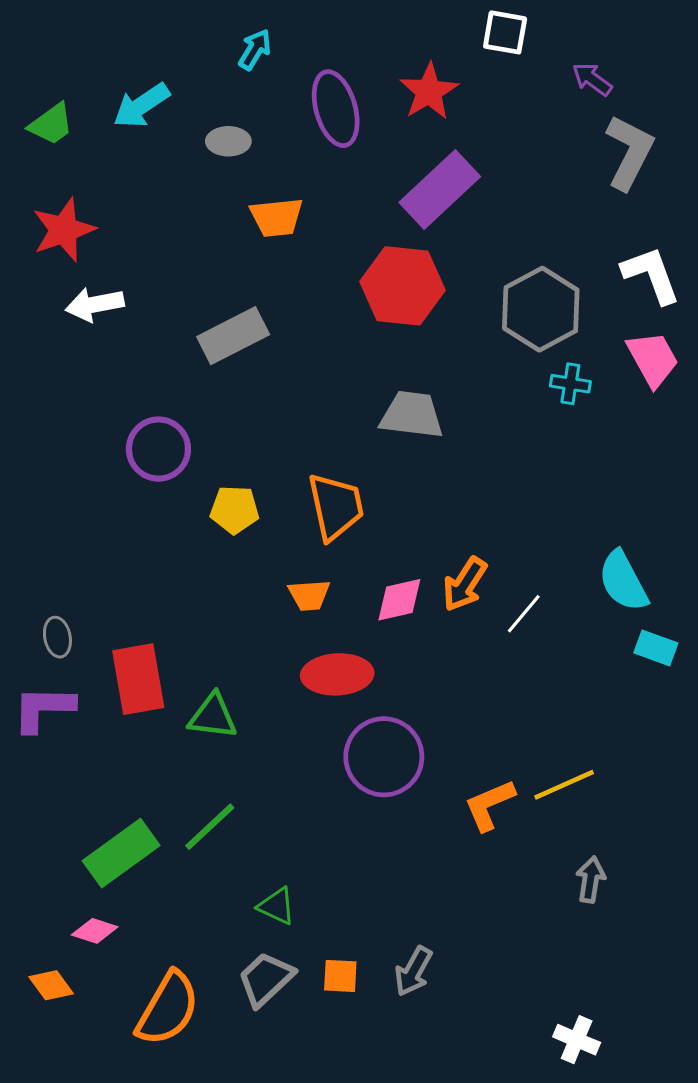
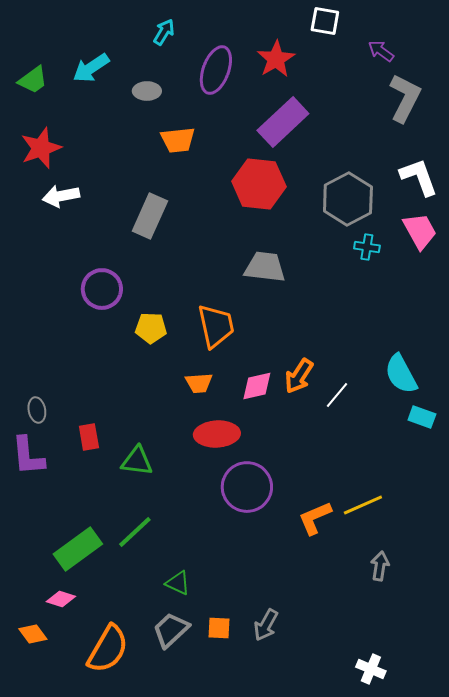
purple ellipse: (336, 109) -> (216, 70), turned 36
gray rectangle: (233, 336) -> (150, 216), turned -39
red rectangle: (138, 679) -> (89, 437), size x0.6
purple L-shape: (43, 709) -> (28, 456), turned -96

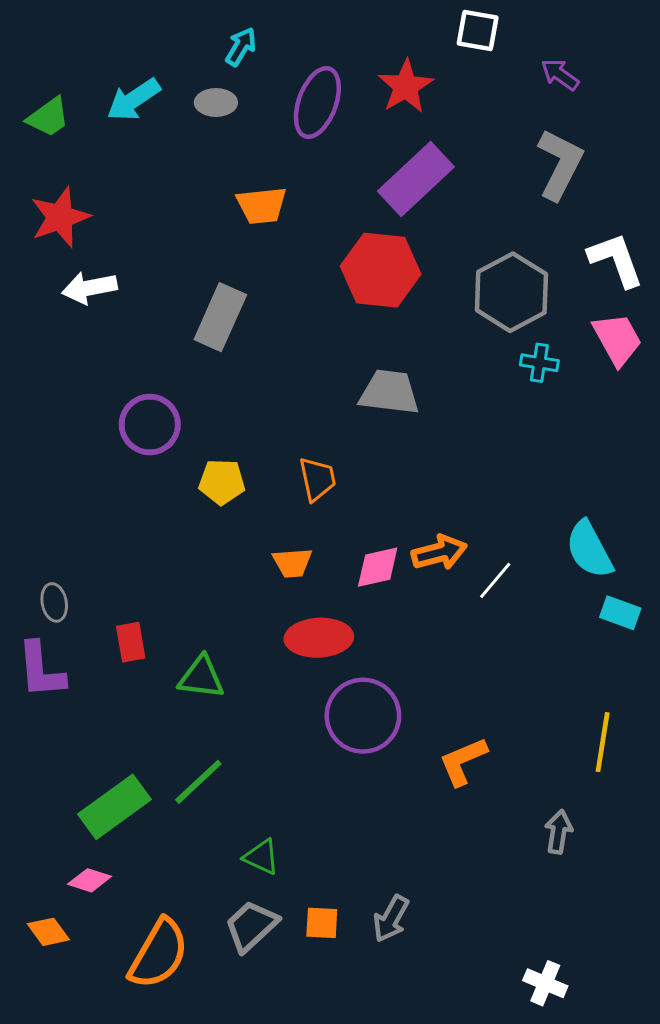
gray ellipse: (147, 91) -> (216, 103), moved
gray L-shape: (405, 98) -> (560, 164), moved
orange trapezoid: (216, 326) -> (317, 479), size x0.7
orange arrow: (299, 376) -> (439, 552), turned -138
yellow line: (363, 505) -> (603, 742), moved, turned -57

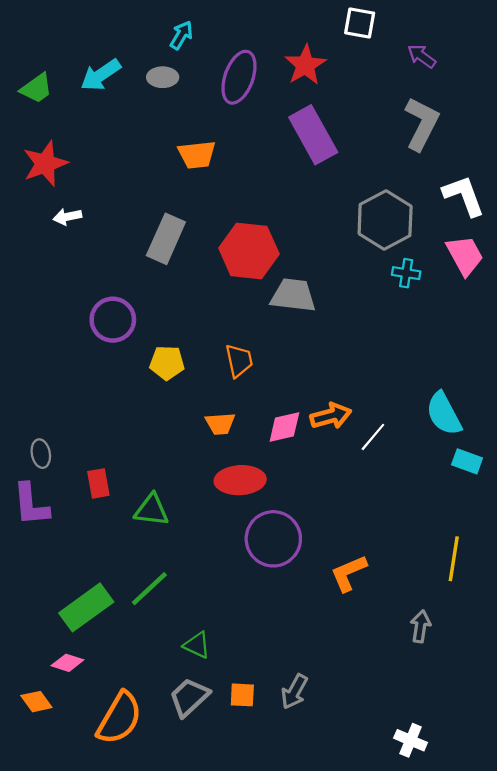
purple rectangle: (416, 179) -> (313, 135), turned -76
red hexagon: (381, 270) -> (249, 251), moved
white arrow: (89, 288) -> (67, 217), size x0.7

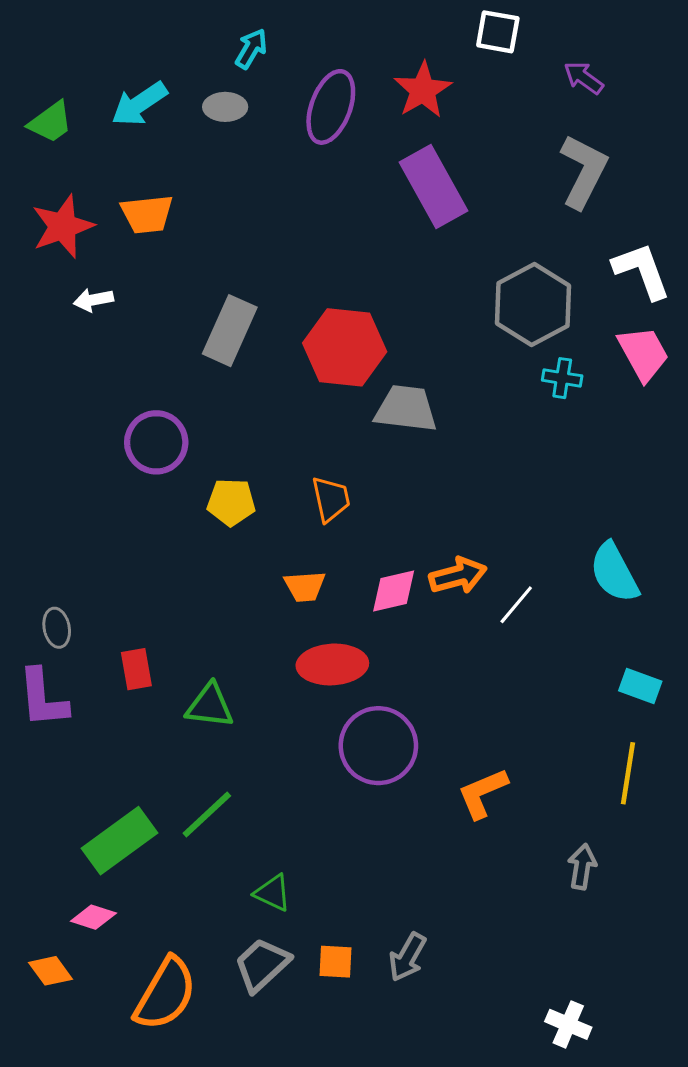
orange trapezoid: (197, 155) -> (147, 214), moved
cyan rectangle: (467, 461) -> (640, 686), moved

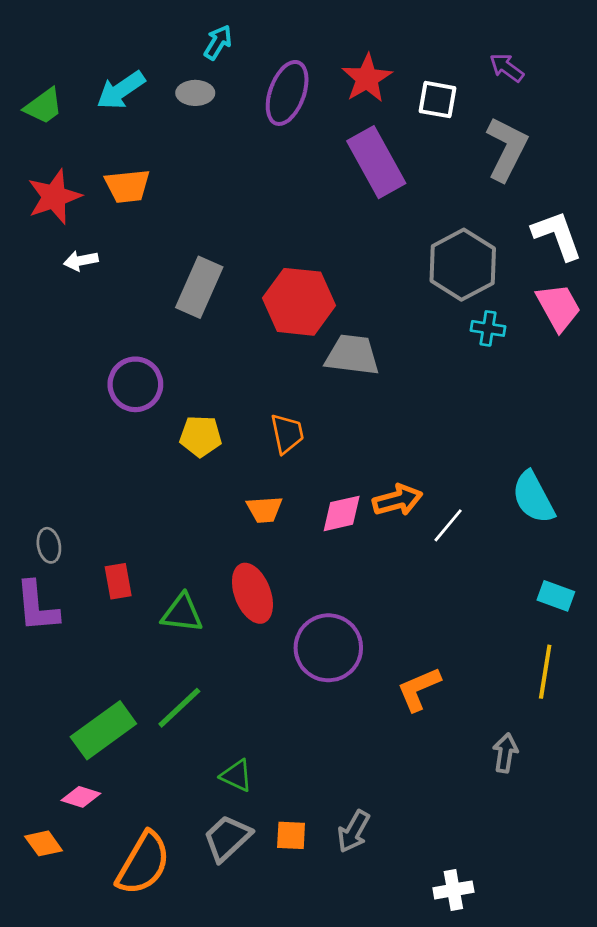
white square: (498, 32) -> (437, 100), moved
red ellipse: (332, 664) -> (252, 593), moved, turned 72
white cross: (568, 1024) -> (453, 890), moved, turned -33

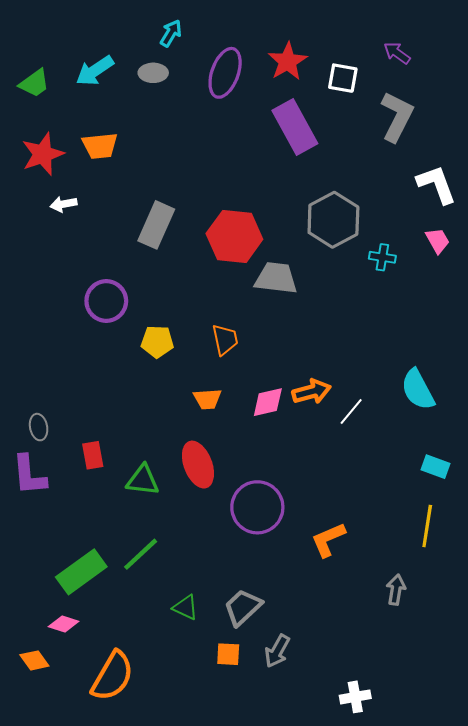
gray hexagon: (463, 265) -> (333, 220), moved
pink trapezoid: (559, 307) -> (438, 241), size x0.7
gray trapezoid: (227, 838) -> (243, 607), moved

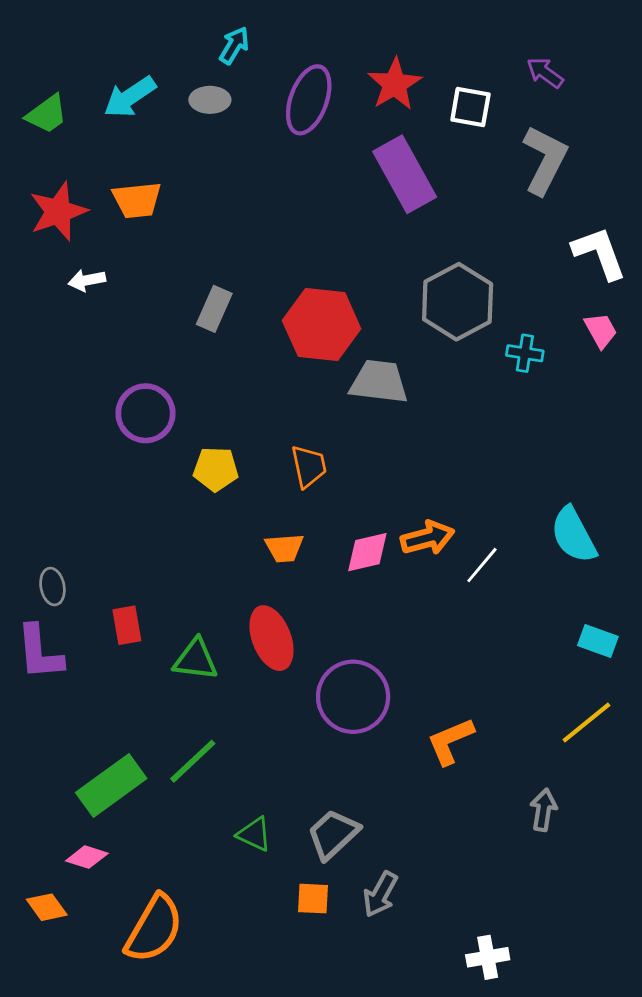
gray rectangle: (156, 225) -> (214, 309), size x0.7
yellow line: (427, 526) -> (586, 723), turned 42

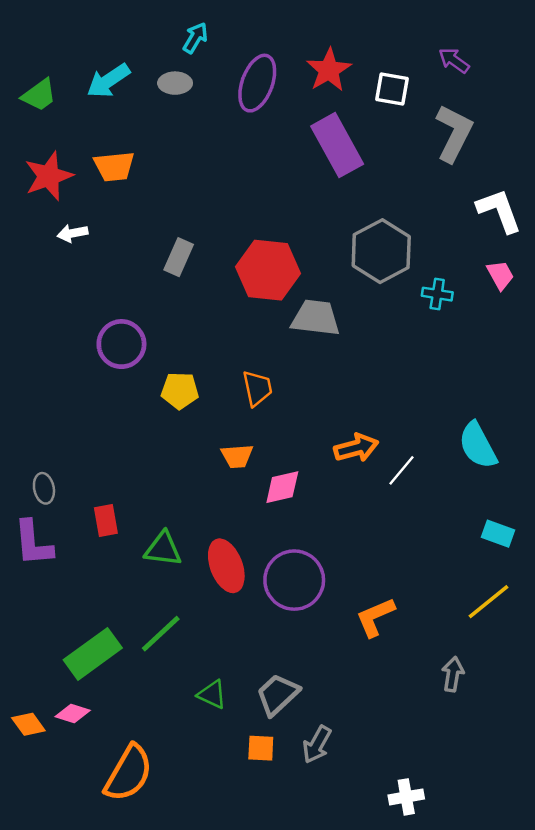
pink diamond: (367, 552) -> (282, 487), moved
red ellipse: (271, 638) -> (226, 566), moved
orange diamond: (47, 907) -> (28, 724), moved

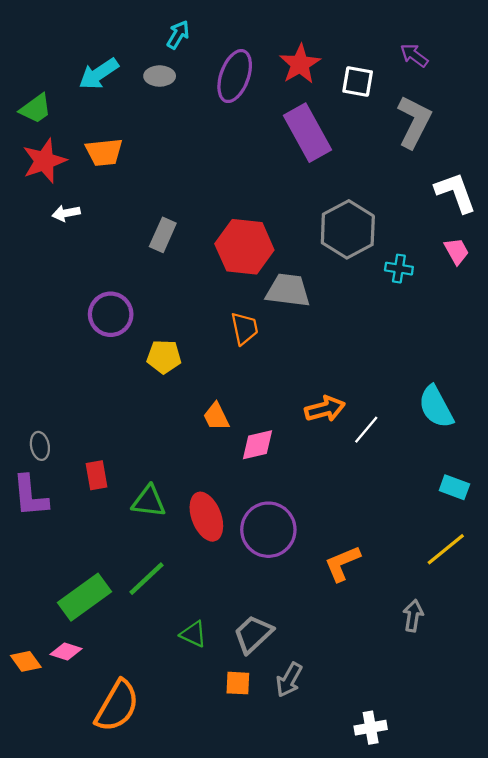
green trapezoid: (39, 95) -> (36, 109), moved
orange trapezoid: (257, 388) -> (244, 328), moved
orange trapezoid: (237, 456) -> (216, 417), turned 68

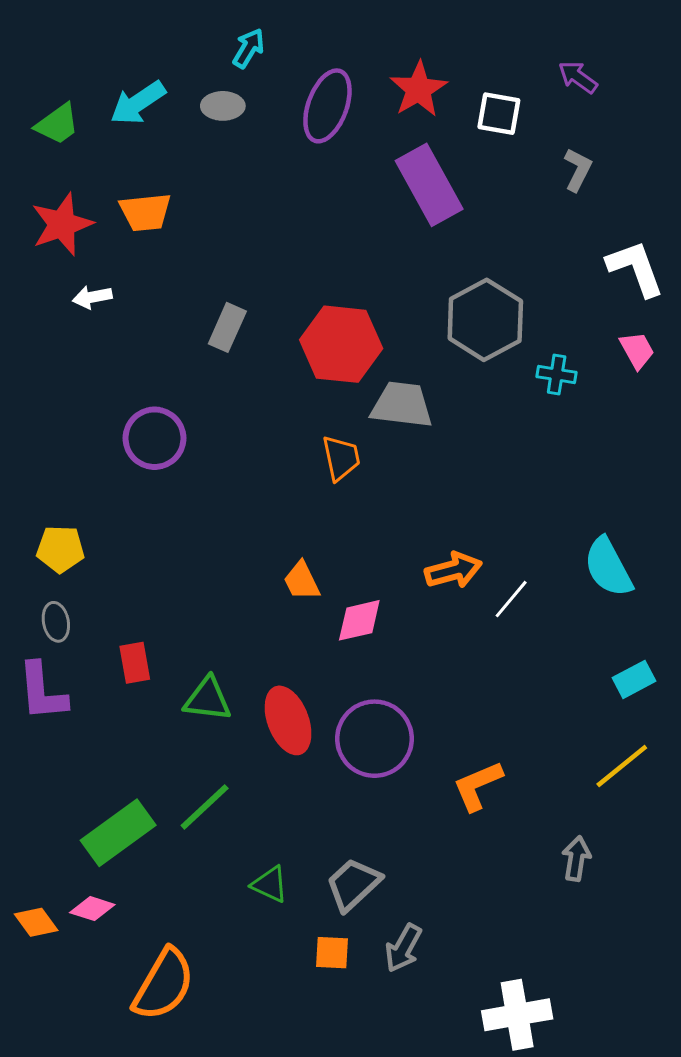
green trapezoid: (36, 109) -> (57, 124), moved
gray L-shape: (414, 122) -> (578, 170), size x0.6
yellow pentagon: (164, 357) -> (60, 549), moved
cyan rectangle: (454, 487) -> (634, 679), turned -48
white cross: (371, 728) -> (517, 1015), size x1.5

